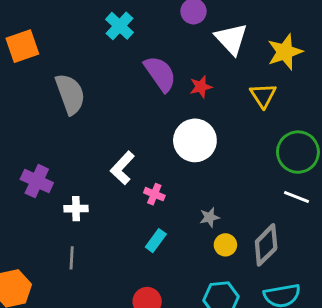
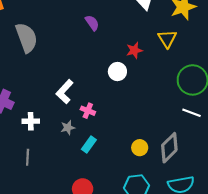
purple semicircle: (160, 74) -> (92, 23), size x0.6
red star: (201, 87) -> (134, 50), moved
white circle: (195, 140) -> (117, 72), size x0.6
gray star: (209, 217) -> (68, 128), moved

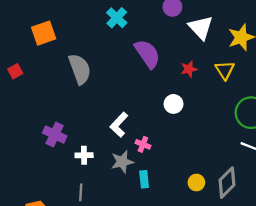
purple semicircle: (92, 23) -> (147, 54), size x1.8
red star: (134, 50) -> (189, 69), moved
gray star: (68, 128) -> (122, 162), size x1.5
cyan rectangle: (89, 144) -> (144, 179), turned -42

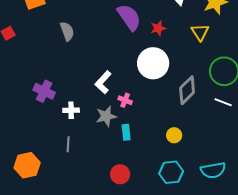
gray semicircle: (80, 69) -> (67, 31), size x0.7
red star: (189, 69) -> (158, 28), moved
white circle: (174, 104) -> (153, 63), size x1.8
gray diamond: (227, 183) -> (187, 90), moved

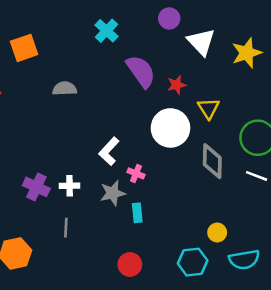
gray semicircle: (67, 31) -> (65, 89), turned -72
yellow triangle: (200, 32) -> (209, 108), moved
gray diamond: (187, 90) -> (212, 161), turned -44
purple cross: (44, 91) -> (36, 187), moved
yellow circle: (174, 135) -> (217, 233), moved

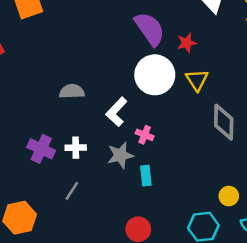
gray semicircle: (65, 89) -> (72, 91), moved
yellow triangle: (209, 108) -> (197, 80), moved
white circle: (170, 128) -> (155, 75), moved
gray line: (66, 228) -> (72, 191), turned 30

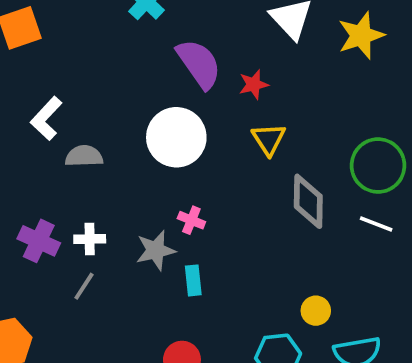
white circle: (155, 75) -> (176, 137), moved
white L-shape: (117, 112) -> (46, 118), moved
gray line: (72, 191) -> (84, 286), moved

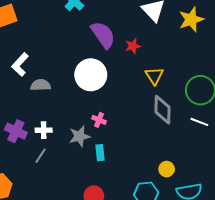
yellow triangle: (269, 139) -> (154, 76), moved

